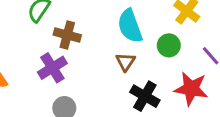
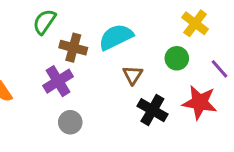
cyan semicircle: (130, 26) -> (116, 37), moved, turned 84

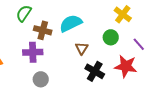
purple cross: (58, 81) -> (33, 52), turned 30

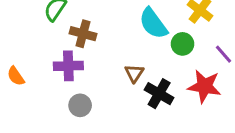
cyan semicircle: (71, 23) -> (153, 23), moved, turned -100
brown triangle: (82, 48) -> (134, 73), moved

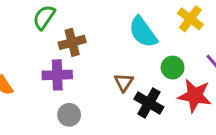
brown cross: (83, 34) -> (72, 42), turned -30
green circle: (182, 44) -> (173, 68), moved

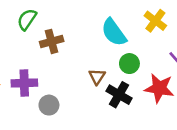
green circle: (173, 68) -> (129, 64), moved
purple cross: (57, 75) -> (24, 83), moved

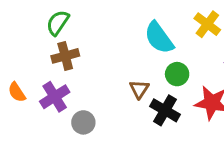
brown cross: (52, 41) -> (65, 56), moved
purple cross: (24, 83) -> (55, 97), turned -30

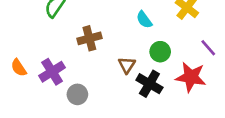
cyan semicircle: (159, 38) -> (144, 20), size x0.6
brown cross: (65, 56) -> (89, 38), moved

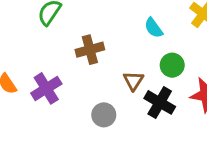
gray circle: (77, 94) -> (104, 115), moved

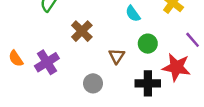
brown cross: (90, 50) -> (82, 31), turned -30
black cross: (160, 102) -> (148, 83), moved, turned -30

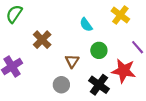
gray circle: (93, 83) -> (61, 85), moved
black cross: (148, 83) -> (99, 85), turned 36

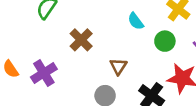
green circle: (99, 50) -> (165, 41), moved

